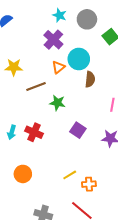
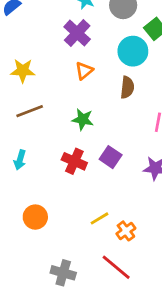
cyan circle: (79, 59) -> (133, 51), moved
brown line: (36, 86) -> (30, 111), moved
red cross: (34, 132) -> (74, 161), moved
orange cross: (89, 184) -> (126, 231), turned -32

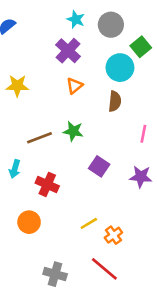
brown line: (30, 111) -> (39, 138), moved
red cross: (74, 161) -> (47, 184), moved

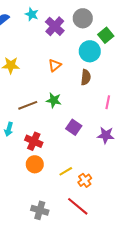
cyan star: (76, 19) -> (32, 14), moved
purple cross: (68, 51) -> (55, 26), moved
orange circle: (29, 222) -> (35, 164), moved

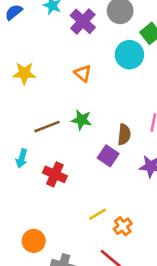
orange triangle: (55, 65) -> (83, 73), turned -40
brown semicircle: (86, 77) -> (124, 134), moved
orange circle: (35, 164) -> (34, 241), moved

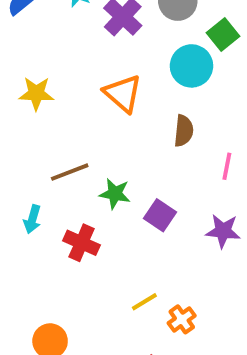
orange triangle: (83, 73) -> (123, 93), size x1.5
green star: (82, 120) -> (115, 194), moved
brown semicircle: (124, 134) -> (184, 131), moved

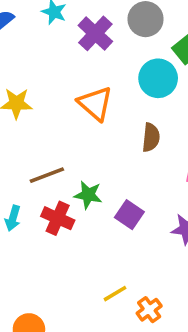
red cross: (81, 243) -> (58, 218), moved

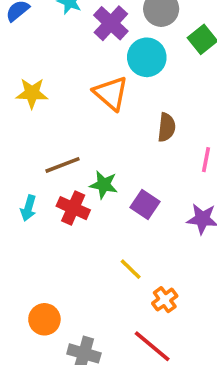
cyan circle: (158, 78) -> (147, 57), moved
yellow line: (115, 294) -> (131, 269), moved, turned 75

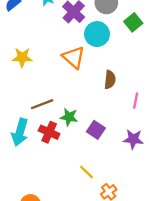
cyan arrow: (28, 208) -> (20, 132), size x1.6

